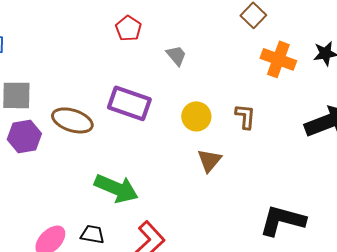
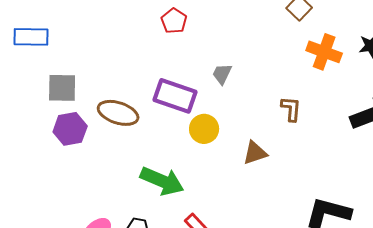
gray trapezoid: (176, 55) -> (222, 74), moved, turned -115
yellow circle: (196, 116) -> (204, 129), moved
brown triangle: (209, 160) -> (255, 153), turned 32

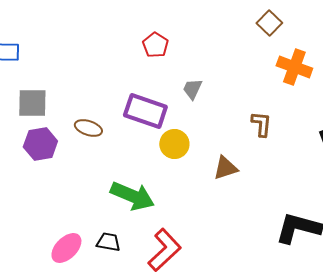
red pentagon: (174, 21) -> (155, 45), moved
brown ellipse: (118, 113) -> (88, 128), size x0.7

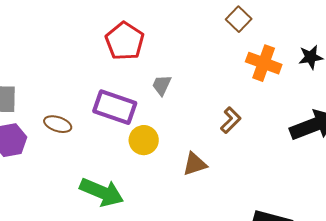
red pentagon: (155, 45) -> (125, 41), size x1.5
brown L-shape: (261, 124) -> (231, 120), turned 40

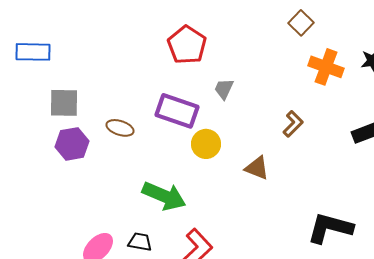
brown triangle: (195, 164) -> (257, 168), turned 40

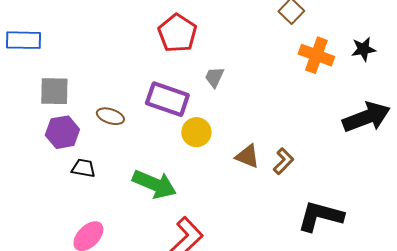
brown L-shape: (293, 124) -> (283, 161), moved
black trapezoid: (140, 242) -> (83, 168), moved

